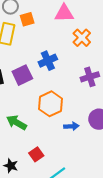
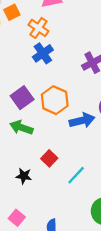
orange cross: (82, 38) -> (38, 28), moved
purple square: (22, 75) -> (22, 98), moved
blue arrow: (71, 126) -> (82, 120), size x1.5

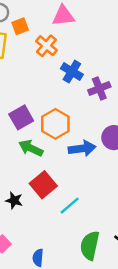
blue cross: (43, 53) -> (72, 72), moved, turned -30
green arrow: (21, 128) -> (31, 148), moved
red square: (49, 158) -> (43, 185), size x1.5

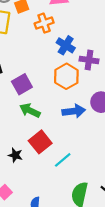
orange cross: (46, 46) -> (44, 23), turned 30
purple cross: (99, 88) -> (89, 60), turned 30
orange hexagon: (55, 124) -> (66, 76), moved

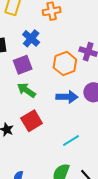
blue cross: (66, 45) -> (31, 38), moved
cyan line: (63, 160) -> (71, 140), moved

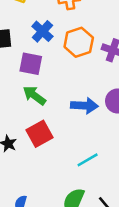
orange hexagon: (65, 64) -> (79, 42), moved
purple square: (23, 65) -> (31, 64), turned 30

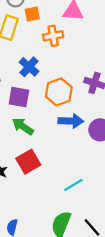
orange hexagon: (79, 42) -> (59, 92), moved
blue arrow: (84, 106) -> (71, 121), moved

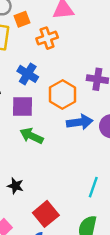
red square: (28, 162) -> (46, 214), moved
cyan line: (73, 185) -> (93, 187), turned -30

